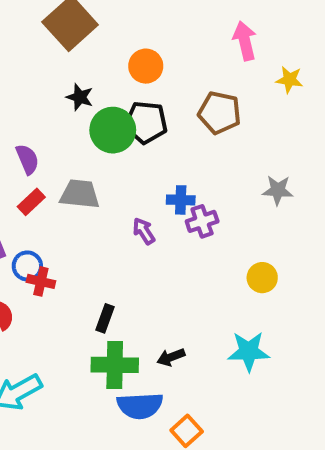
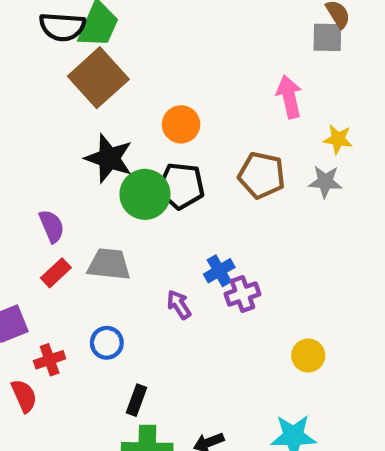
black star: (80, 97) -> (109, 158), size x1.6
gray star: (278, 190) -> (325, 182), moved
blue cross: (181, 200) -> (219, 271), turned -32
blue circle: (27, 266) -> (107, 343), moved
red cross: (41, 281) -> (50, 360), moved, turned -32

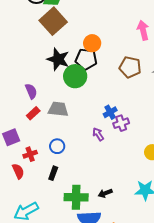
black pentagon: (181, 186) -> (86, 59), moved
purple arrow: (179, 305) -> (98, 134), moved
black rectangle: (136, 400) -> (53, 173), moved

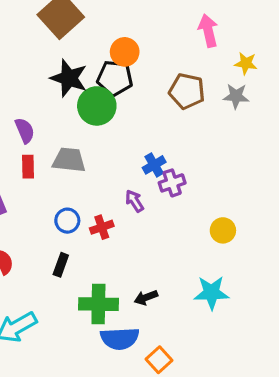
red rectangle: (33, 113) -> (28, 167), turned -48
red cross: (30, 154) -> (102, 227), moved

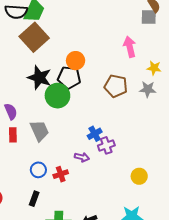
gray trapezoid: (69, 160) -> (39, 131), turned 60
purple arrow: (134, 201) -> (82, 157), turned 136

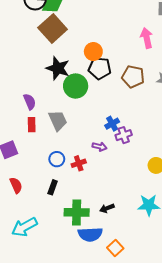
black pentagon: (69, 78) -> (100, 68), moved

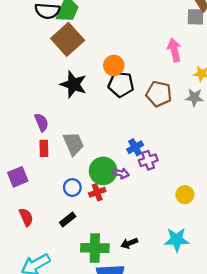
green circle: (76, 86) -> (103, 171), moved
black rectangle: (53, 187) -> (68, 220), turned 32

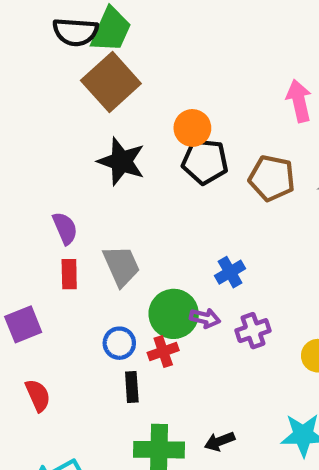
purple cross: (148, 160) -> (253, 331), moved
black rectangle: (68, 220) -> (132, 387), moved, turned -56

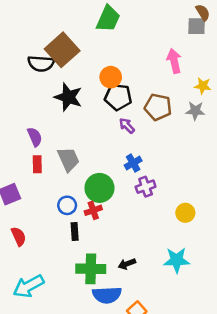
green trapezoid: (111, 30) -> (108, 19), moved
black semicircle: (75, 32) -> (41, 63), moved
purple arrow: (205, 318) -> (127, 126), moved, turned -147
purple cross: (253, 331) -> (146, 187), moved

